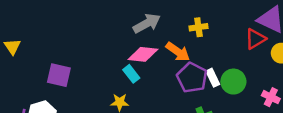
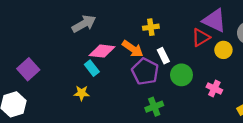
gray arrow: (147, 23) -> (84, 24), moved
purple square: (59, 75) -> (28, 69), turned 35
white rectangle: (213, 78) -> (163, 56), moved

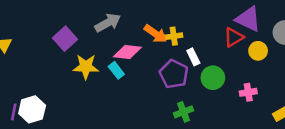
yellow cross: (151, 27) -> (174, 36), moved
orange arrow: (133, 49) -> (155, 34), moved
purple square: (28, 69) -> (65, 39), moved
pink cross: (214, 89) -> (248, 92), turned -35
yellow star: (82, 93) -> (86, 67), moved, size x1.5

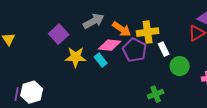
orange arrow: (155, 34) -> (122, 29), moved
yellow cross: (174, 36) -> (148, 32), size x1.5
purple pentagon: (174, 74) -> (135, 50), moved

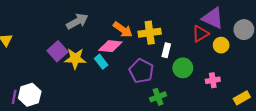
gray arrow: (94, 21) -> (77, 21), moved
purple square: (59, 34) -> (58, 51), moved
white rectangle: (164, 49) -> (166, 50), turned 40
purple pentagon: (135, 50) -> (141, 71), moved

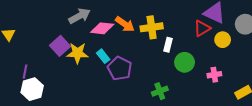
pink diamond: (110, 46) -> (102, 28), moved
purple pentagon: (141, 71) -> (120, 68), moved
purple line: (14, 97) -> (25, 72), moved

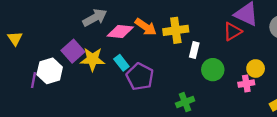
yellow circle: (223, 40) -> (256, 69), moved
white hexagon: (32, 89) -> (50, 71), moved

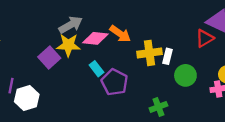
yellow cross: (176, 30) -> (149, 53), moved
yellow star: (93, 59) -> (68, 45), moved
white hexagon: (50, 71) -> (27, 98), moved

